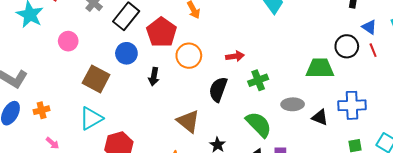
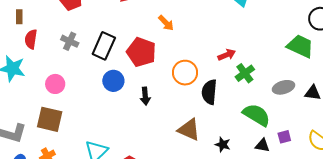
orange circle: (189, 56) -> (185, 73), moved
red arrow: (235, 56) -> (227, 55), moved
green trapezoid: (320, 68) -> (300, 46), turned 40
brown square: (96, 79) -> (50, 119), moved

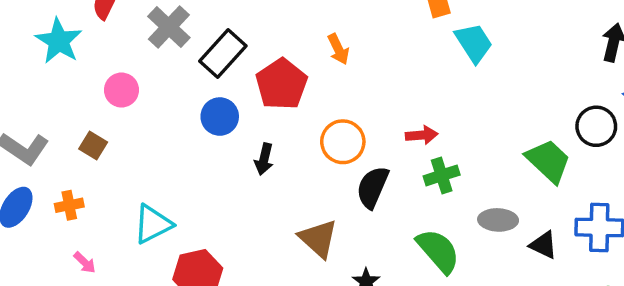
gray cross: (70, 41) -> (169, 27), size x1.4
brown square: (50, 119) -> (93, 145), size x0.6

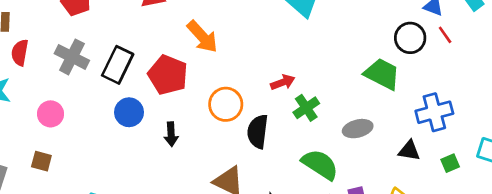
orange arrow: (338, 49) -> (202, 37), size x1.5
black triangle: (543, 245) -> (409, 151), moved

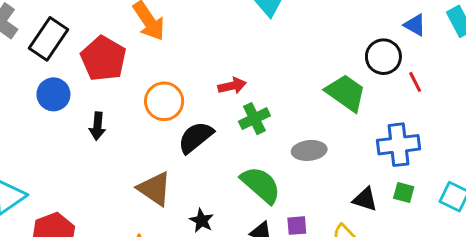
red line: (445, 35) -> (415, 82), moved
black semicircle: (258, 132) -> (196, 137), turned 36
black triangle: (409, 151) -> (365, 199), moved
green square: (450, 163) -> (404, 192), moved, turned 30

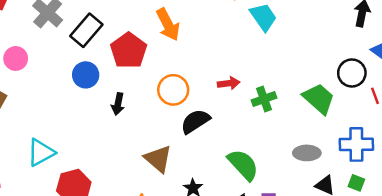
green cross: (254, 119) -> (264, 99), moved
gray ellipse: (309, 150) -> (307, 153), moved

